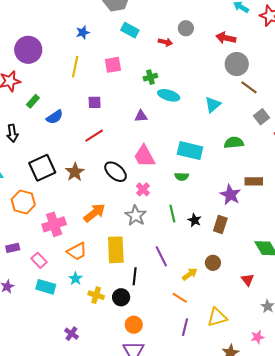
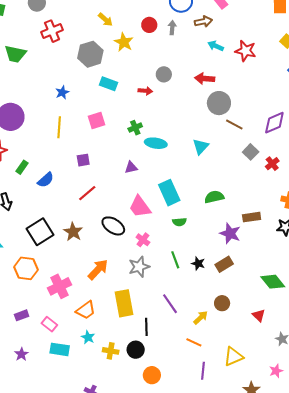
green semicircle: (234, 143) -> (214, 197), moved
cyan rectangle: (190, 151) -> (169, 193), moved, turned 60
gray star: (136, 216) -> (139, 267), turned 30
brown rectangle: (220, 224) -> (224, 264), turned 48

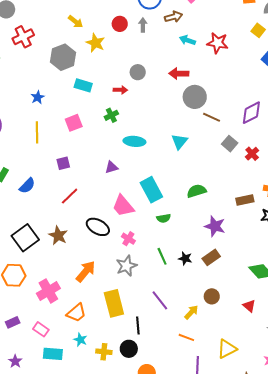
green cross: (135, 128) -> (111, 115), moved
brown rectangle: (252, 217) -> (245, 200), moved

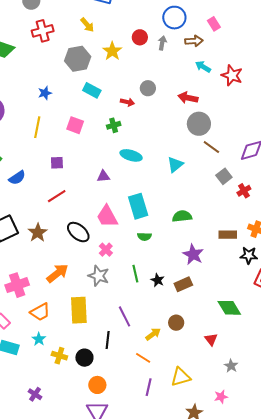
yellow arrow: (76, 22) -> (87, 25), moved
pink square: (74, 123) -> (75, 125), turned 30
gray star: (126, 266) -> (99, 276), turned 30
black line: (138, 325) -> (108, 340), moved

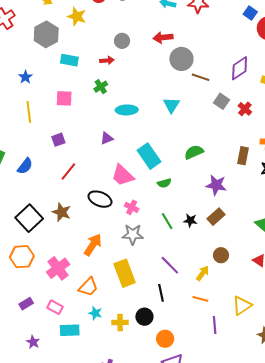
brown rectangle: (228, 235) -> (243, 156), turned -60

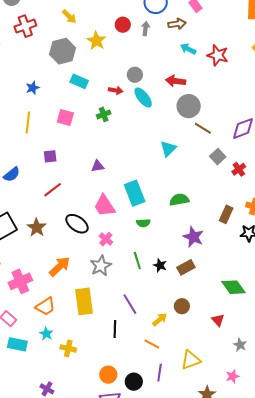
cyan ellipse: (127, 110) -> (143, 98), moved, turned 40
gray star: (133, 234) -> (101, 266), turned 30
black circle: (144, 317) -> (134, 382), moved

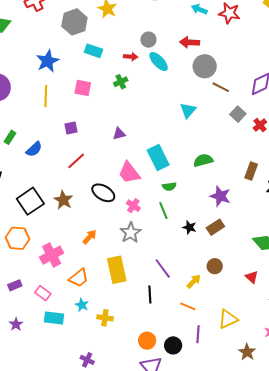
blue star: (33, 88) -> (48, 61), size x1.6
green line: (137, 261) -> (163, 210), moved
orange arrow: (60, 266) -> (90, 237), size x0.7

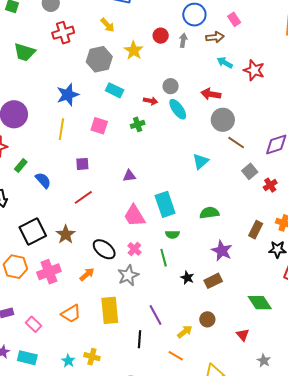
blue semicircle: (34, 149) -> (43, 180), turned -96
black ellipse: (103, 193) -> (104, 249), moved
pink cross: (52, 255) -> (49, 272), moved
cyan star: (82, 305) -> (68, 361), moved
cyan rectangle: (54, 318) -> (27, 358), moved

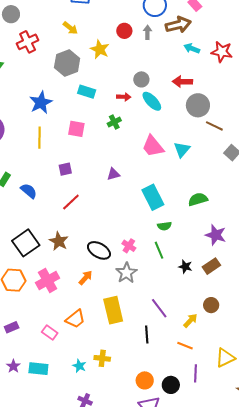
brown arrow: (215, 37) -> (178, 25), size x1.4
pink trapezoid: (134, 216) -> (153, 146), moved
pink rectangle: (33, 324) -> (50, 332), moved

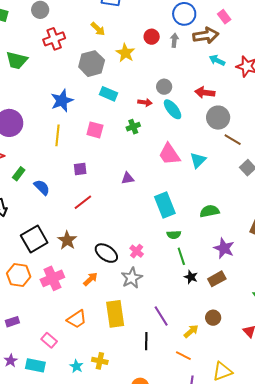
green line: (159, 250) -> (181, 256), moved
pink rectangle: (50, 332) -> (49, 340), moved

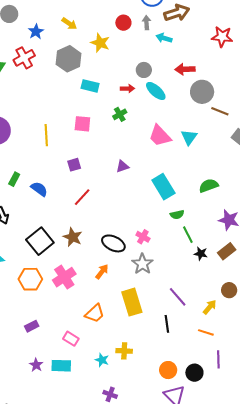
red cross: (54, 39) -> (24, 58), moved
cyan arrow: (217, 60) -> (164, 38), moved
blue star: (62, 101) -> (36, 32), moved, size x0.7

